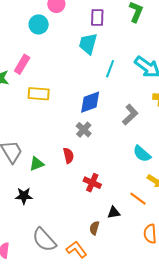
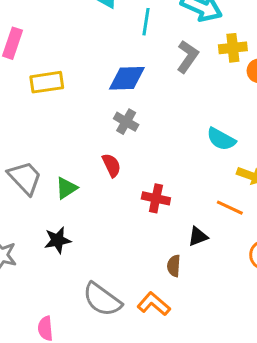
blue diamond: (90, 102) -> (127, 78), turned 30
gray L-shape: (130, 115) -> (188, 57), moved

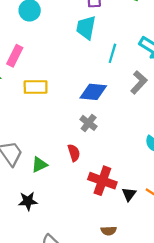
red cross: (156, 198) -> (102, 181), size x1.4
black triangle: (198, 236) -> (129, 194), moved, turned -40
brown semicircle: (174, 266) -> (109, 231), turned -104

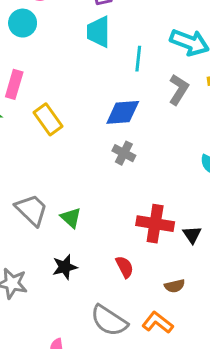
yellow rectangle: (36, 87) -> (48, 119), turned 65
red semicircle: (74, 153) -> (125, 267), moved
green triangle: (39, 165) -> (71, 218), turned -42

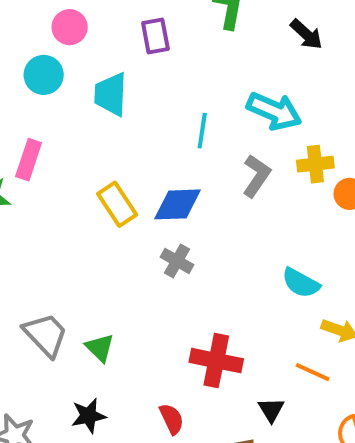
cyan trapezoid: (99, 32) -> (111, 94), moved
yellow rectangle: (48, 119) -> (117, 204), moved
black triangle: (192, 235) -> (271, 410), moved

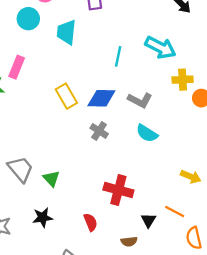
gray L-shape: (256, 176) -> (140, 100), moved, turned 80
cyan semicircle: (301, 283) -> (147, 133), moved
orange line: (313, 372) -> (175, 212), moved

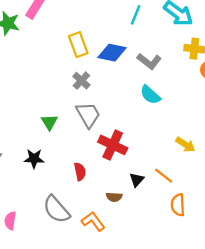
gray cross: (99, 131) -> (81, 81), moved
gray trapezoid: (21, 169) -> (88, 115), moved

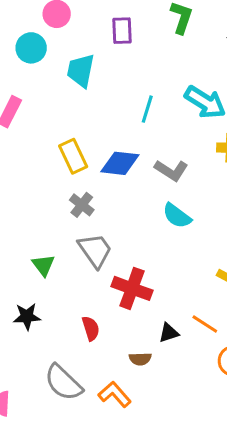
black triangle: (137, 180) -> (169, 333), turned 35

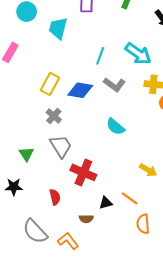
yellow rectangle: (73, 156) -> (50, 84), turned 50
gray L-shape: (171, 170) -> (114, 85), moved

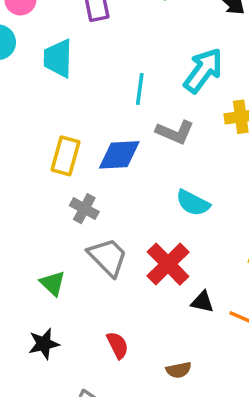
cyan arrow: (138, 54) -> (203, 70), turned -76
red cross: (83, 172) -> (168, 264), moved, turned 35
black triangle: (106, 203) -> (202, 302), moved, turned 40

